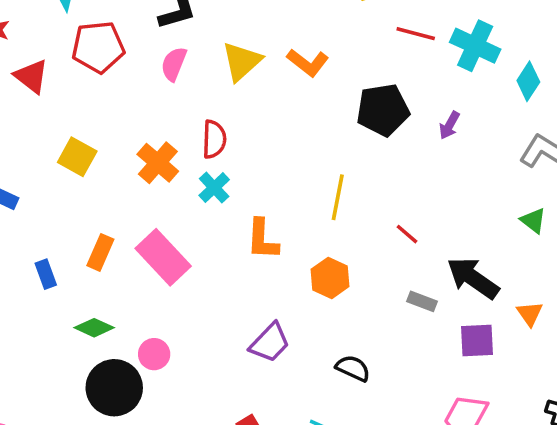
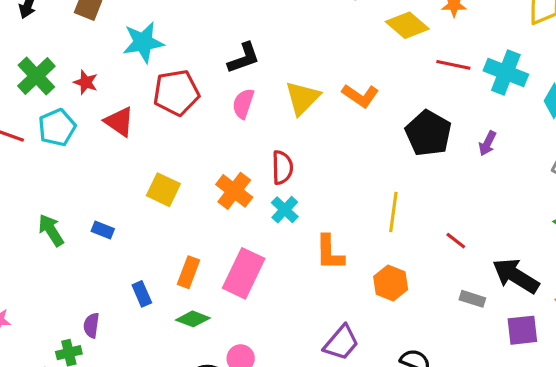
black pentagon: (383, 110) -> (428, 133), turned -30
pink rectangle: (163, 257) -> (244, 273), turned 72
green diamond: (94, 328) -> (193, 319), moved

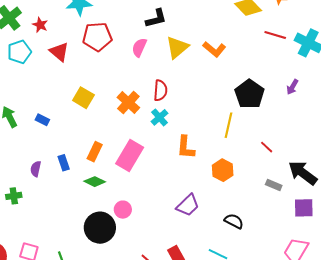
black L-shape: (244, 58) -> (156, 18), moved
black pentagon: (428, 133) -> (249, 94), moved
purple semicircle: (91, 325) -> (36, 169), moved

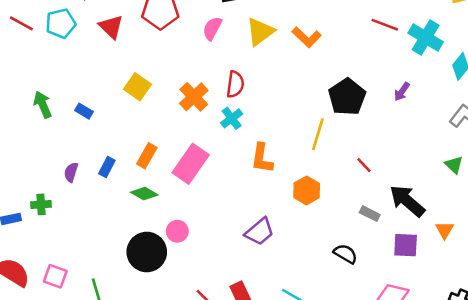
blue rectangle: (64, 163) -> (107, 167), turned 42
black semicircle: (234, 221) -> (345, 254), moved

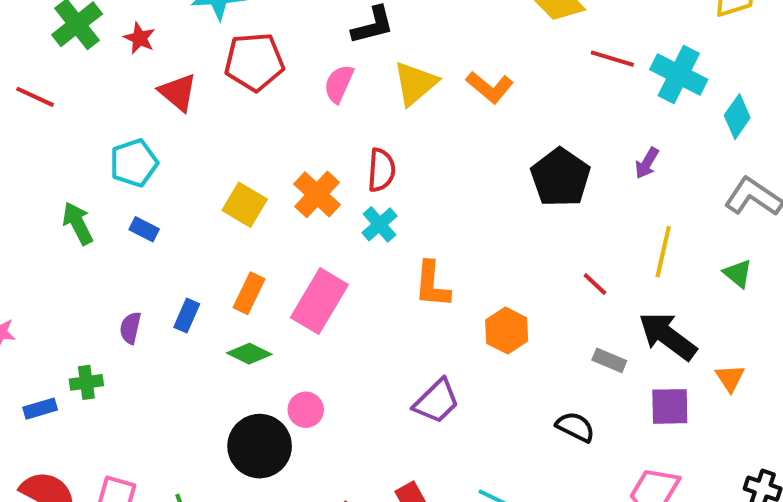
cyan pentagon: (61, 23) -> (134, 163), moved
yellow square: (137, 87) -> (245, 205), moved
yellow line: (318, 134) -> (663, 252), moved

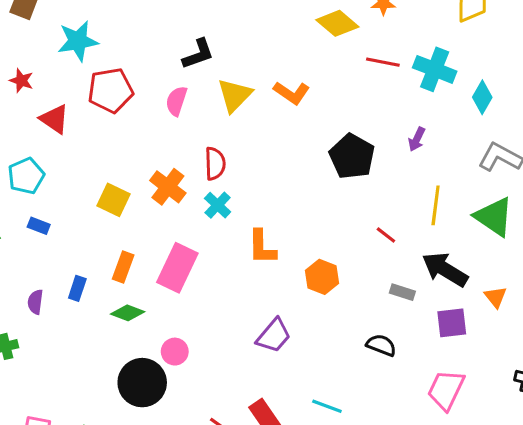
green triangle: (738, 273) -> (494, 217), size x1.8

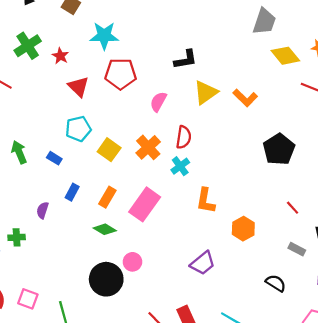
pink semicircle: (176, 101) -> (158, 102), moved
cyan pentagon: (26, 176) -> (78, 129), moved
blue rectangle: (77, 288) -> (72, 192), moved

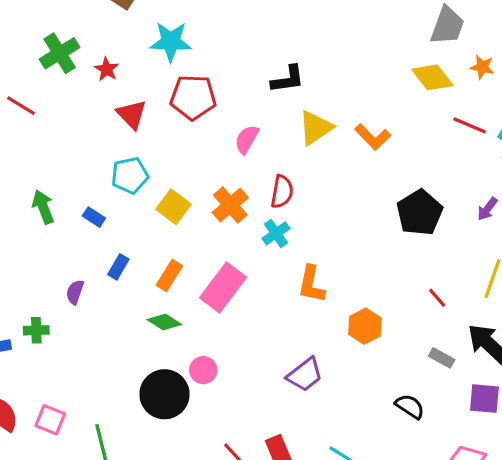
gray trapezoid: (264, 22) -> (447, 26), moved

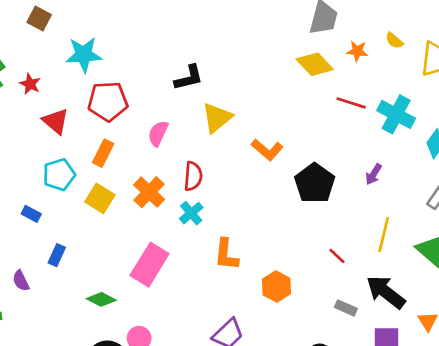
orange L-shape: (373, 137) -> (267, 150), moved
orange rectangle: (169, 275) -> (103, 153), moved
purple semicircle: (75, 292) -> (21, 281), turned -40

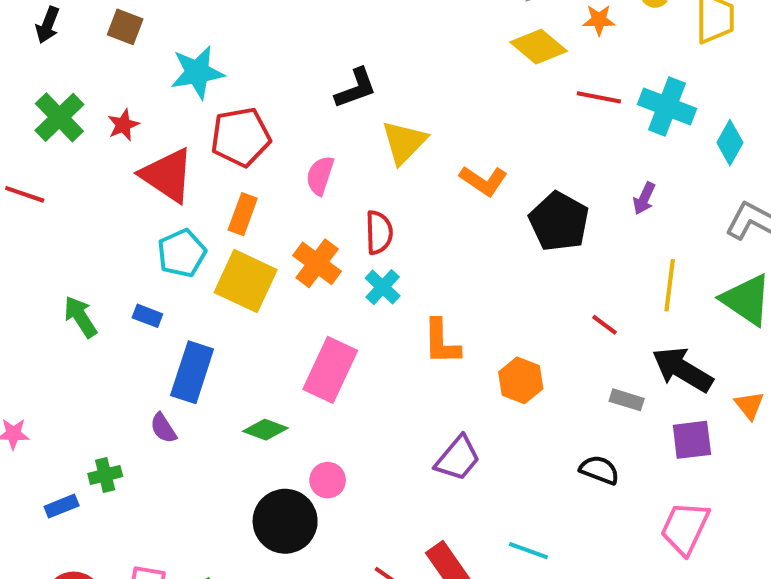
red star: (30, 84) -> (123, 125), turned 30
red triangle: (56, 121) -> (167, 175), size x1.4
yellow square: (100, 198) -> (246, 281), size x1.4
blue rectangle: (57, 255) -> (192, 372), size x1.8
purple semicircle: (21, 281) -> (163, 428), moved

